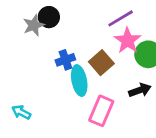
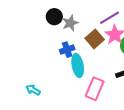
gray star: (34, 25) -> (70, 23), moved
brown square: (101, 63) -> (95, 39), moved

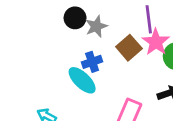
purple line: (109, 18) -> (149, 19), turned -66
cyan ellipse: (78, 65) -> (82, 80), moved, turned -35

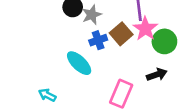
blue cross: (92, 62) -> (98, 40), moved

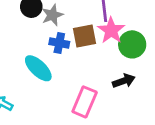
brown square: (121, 34) -> (85, 36), turned 30
blue cross: (98, 40) -> (59, 43), turned 30

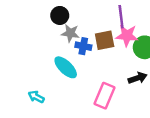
gray star: (52, 15) -> (70, 33), moved, turned 30
pink star: (111, 30) -> (127, 36), turned -30

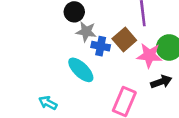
pink star: (127, 36) -> (149, 55), moved
brown square: (105, 40) -> (124, 40), turned -30

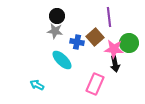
gray star: (86, 32) -> (55, 31), moved
black arrow: (161, 82) -> (115, 64), moved, turned 98

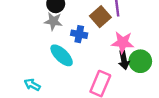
brown square: (95, 37) -> (100, 17), moved
green circle: (129, 43) -> (140, 61), moved

